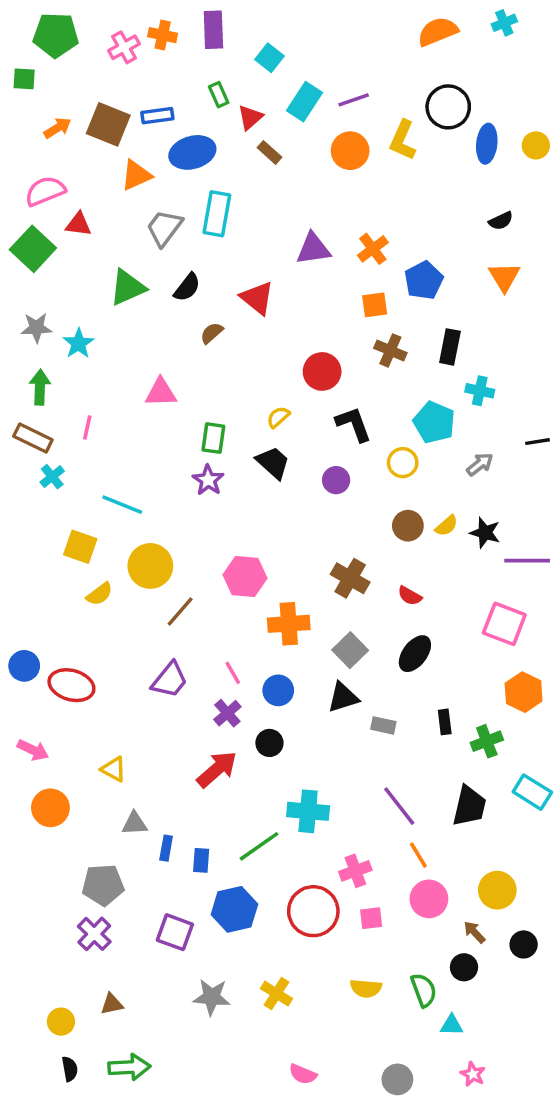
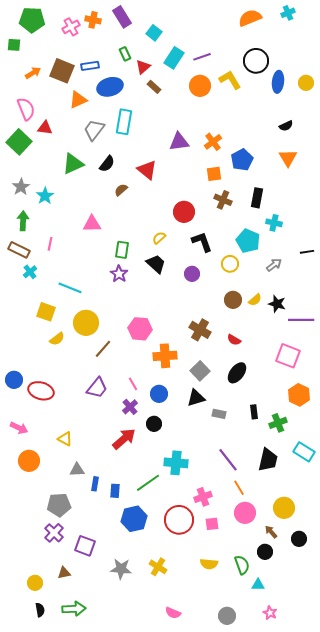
purple rectangle: (213, 30) -> (122, 17), turned -30
yellow L-shape: (403, 140) -> (230, 80), turned 125
pink semicircle: (45, 191) -> (26, 109), turned 90
gray star: (36, 328) -> (21, 187), turned -30
purple square: (175, 932) -> (85, 546), moved

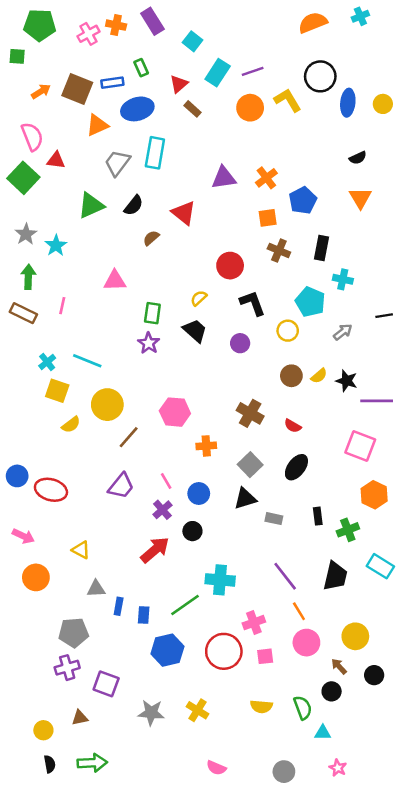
green rectangle: (125, 54) -> (141, 68), moved
cyan cross: (30, 272) -> (47, 362), moved
orange cross: (165, 356) -> (206, 446), size x0.7
purple cross: (54, 533) -> (67, 668), turned 30

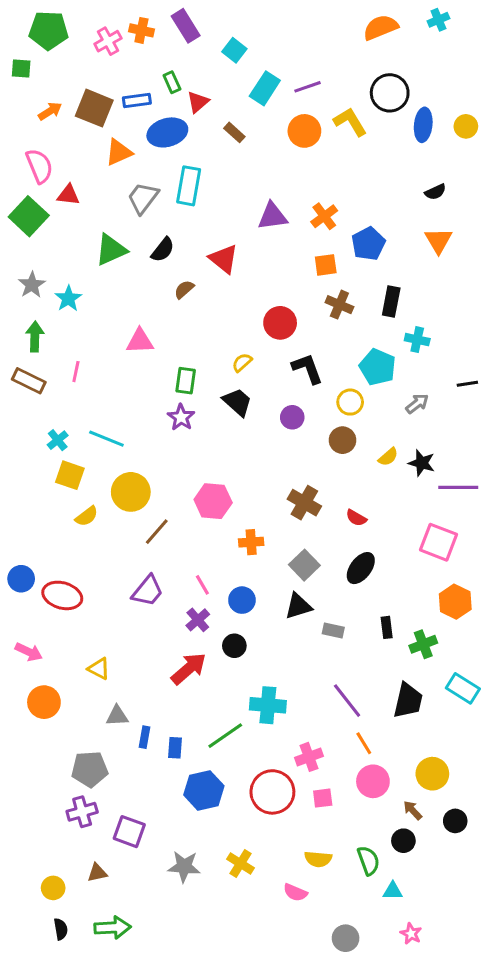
red triangle: (179, 84) -> (198, 102), moved
brown circle: (291, 376) -> (343, 440), moved
pink semicircle: (216, 768) -> (295, 892), moved

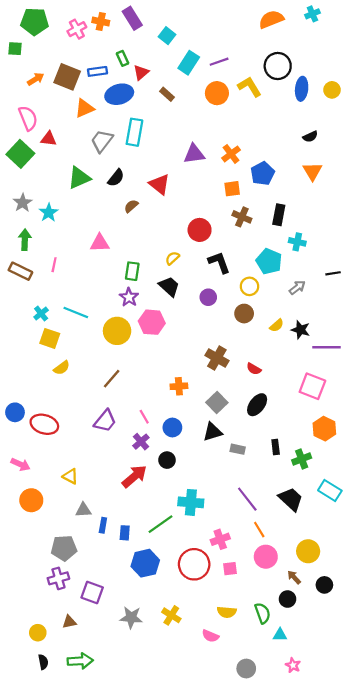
yellow circle: (131, 492) -> (117, 331), moved
pink hexagon: (213, 501) -> (152, 322), moved
black trapezoid: (408, 701) -> (291, 499), turned -60

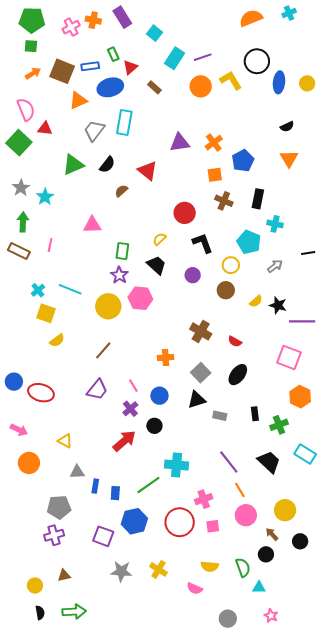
green square: (15, 49) -> (31, 46), moved
purple square: (92, 593) -> (103, 536), moved

